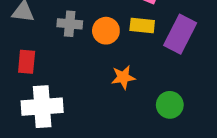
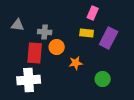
orange circle: (106, 31) -> (57, 47), moved
red rectangle: (27, 62) -> (35, 53), moved, size x1.5

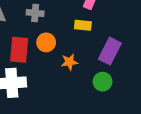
gray cross: (45, 32) -> (35, 13), moved
purple rectangle: (109, 38) -> (110, 51), moved

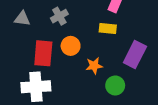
gray cross: (35, 13) -> (59, 16), turned -35
green circle: (103, 82) -> (115, 85), moved

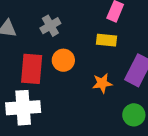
orange star: (94, 66) -> (102, 83), moved
green circle: (115, 85) -> (134, 115), moved

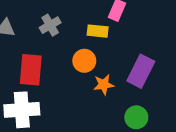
yellow rectangle: (107, 40) -> (98, 31), moved
orange circle: (63, 60) -> (84, 61), moved

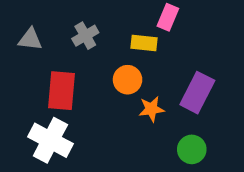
white cross: (22, 110) -> (50, 140), turned 32

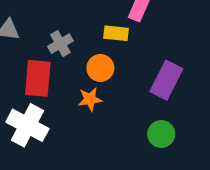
gray cross: (85, 36) -> (60, 44), moved
orange star: (151, 109) -> (90, 99), moved

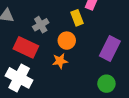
yellow rectangle: (116, 33) -> (77, 18), turned 63
red rectangle: (38, 78) -> (26, 47), turned -70

